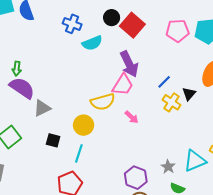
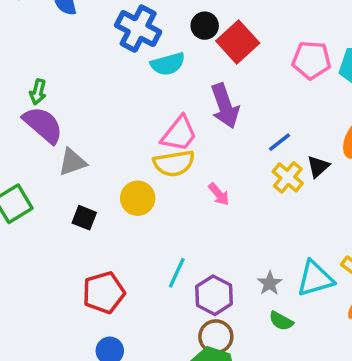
blue cross: (72, 24) -> (138, 29), size x1.4
pink trapezoid: (123, 85) -> (179, 134), moved
cyan line: (79, 153) -> (177, 273), moved

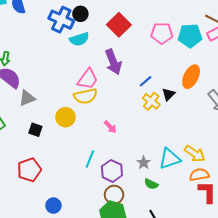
black circle: (205, 26) -> (80, 14), moved
pink arrow: (219, 194) -> (110, 127), moved
red pentagon: (104, 292) -> (29, 170), moved

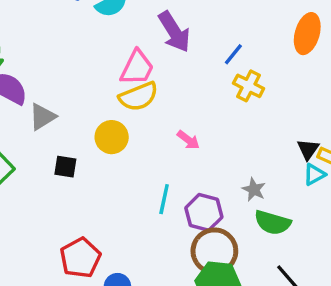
black triangle: (168, 94) -> (308, 149), moved
cyan triangle: (170, 159) -> (314, 174), moved, size x0.6
red pentagon: (29, 170) -> (80, 258), moved
green semicircle: (151, 184) -> (273, 223), size x1.5
brown circle: (114, 195) -> (214, 251), size x1.4

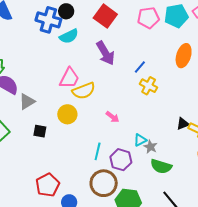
pink trapezoid: (137, 68) -> (69, 78), moved
black triangle: (308, 149) -> (183, 124), turned 32
cyan triangle: (314, 174) -> (140, 140), moved
brown circle: (214, 251) -> (104, 183), moved

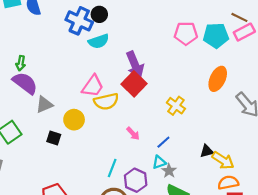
red square: (105, 16) -> (134, 84), moved
blue line: (140, 67) -> (163, 142), moved
yellow circle: (67, 114) -> (74, 120), moved

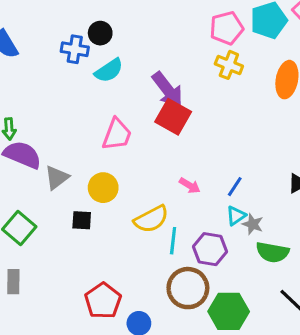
blue cross: (79, 21) -> (75, 49), size x0.7
yellow semicircle: (106, 101) -> (151, 219), moved
yellow cross: (176, 106) -> (229, 65), moved

